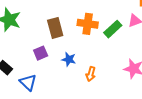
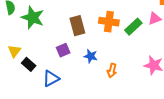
blue triangle: (28, 82) -> (51, 79), turned 48

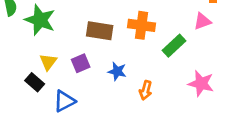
brown rectangle: (77, 26) -> (100, 31), turned -66
green rectangle: (133, 27) -> (174, 46), moved
yellow triangle: (14, 51) -> (48, 62), moved

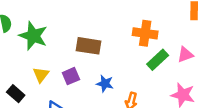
pink triangle: (202, 21) -> (185, 55), moved
orange cross: (142, 25) -> (145, 33), moved
black rectangle: (35, 82) -> (16, 94), moved

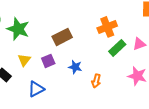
orange cross: (145, 33) -> (107, 27), turned -30
brown rectangle: (89, 46) -> (62, 37), turned -36

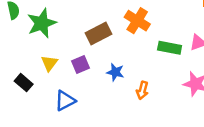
orange cross: (107, 27) -> (137, 21), moved, turned -36
green star: (18, 29) -> (42, 23), turned 30
green rectangle: (117, 48) -> (170, 48), turned 54

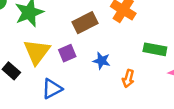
green rectangle: (170, 48) -> (155, 49), moved
yellow triangle: (49, 63) -> (37, 52), size x1.6

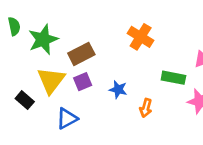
brown rectangle: (85, 23) -> (81, 54), moved

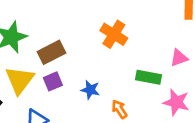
orange arrow: (146, 108) -> (119, 109), turned 132

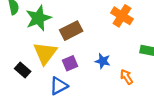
purple square: (53, 81) -> (70, 63), moved

